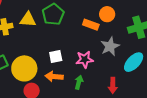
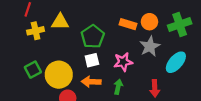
green pentagon: (53, 14) -> (93, 36), moved
orange circle: (107, 14) -> (149, 22), moved

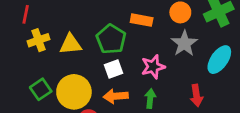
yellow triangle: (60, 22) -> (71, 44), moved
orange rectangle: (128, 24) -> (142, 20), moved

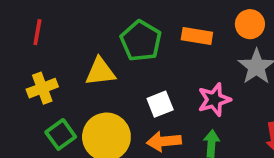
green pentagon: (111, 39) -> (141, 41), moved
yellow cross: (39, 40) -> (42, 88), moved

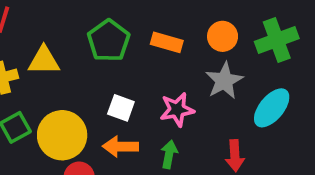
yellow triangle: (100, 72) -> (44, 61), moved
white square: (160, 104) -> (121, 108), turned 35

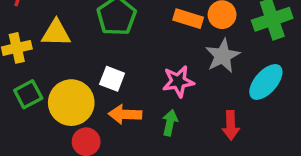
orange rectangle: (167, 42) -> (188, 19), moved
white square: (121, 108) -> (112, 79), moved

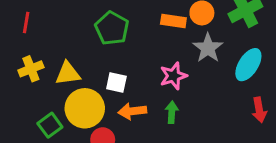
yellow triangle: (56, 33) -> (68, 74), moved
green square: (28, 94) -> (50, 125), moved
red arrow: (231, 125) -> (259, 110), moved

